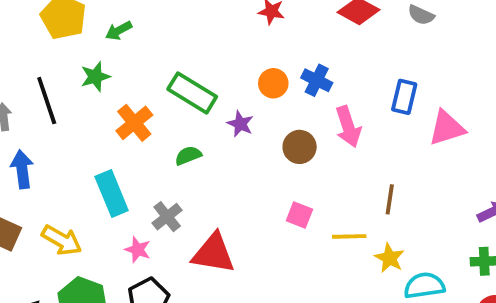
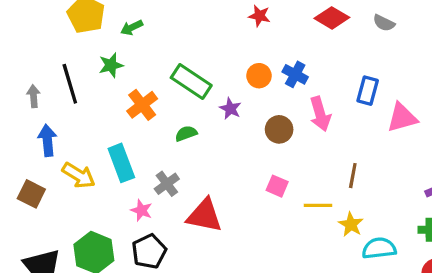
yellow arrow: (62, 240) -> (79, 175), moved

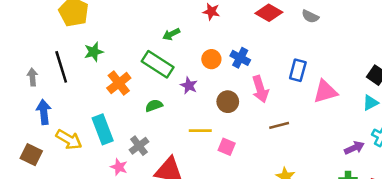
green arrow: (132, 28) -> (171, 34), moved
brown line: (353, 176) -> (279, 125), moved, turned 66
yellow line: (318, 205) -> (200, 131), moved

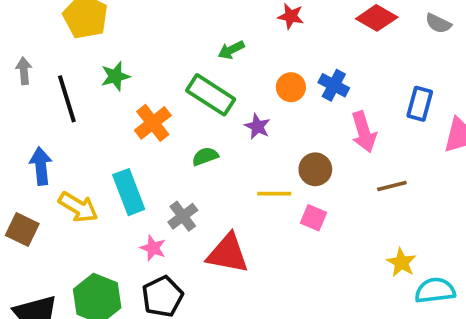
gray arrow: (32, 77) -> (24, 71), moved
brown circle: (228, 102) -> (315, 169), moved

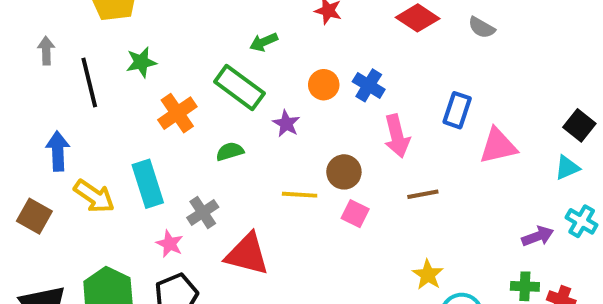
pink square: (314, 218) -> (355, 214), moved

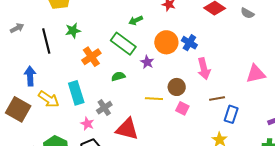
gray arrow: (46, 51) -> (17, 28), moved, turned 64
orange circle: (324, 85) -> (166, 42), size x1.5
blue rectangle: (457, 110) -> (231, 114), moved
brown square: (34, 216) -> (18, 109), size x1.4

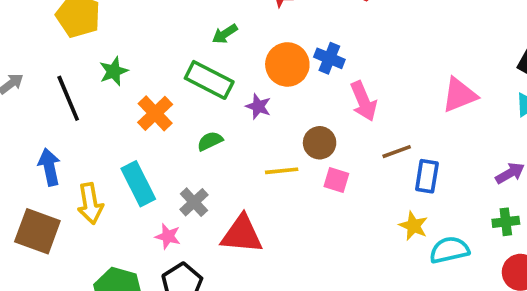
yellow arrow: (49, 99) -> (90, 204), turned 55

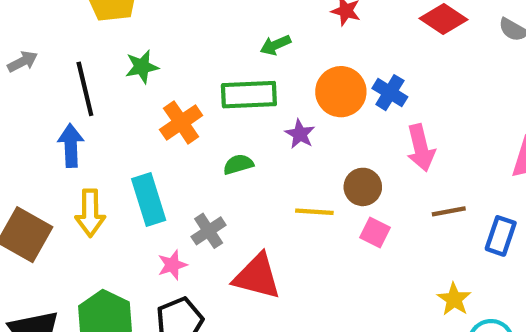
green rectangle: (209, 80) -> (249, 95), turned -39
blue arrow: (49, 167) -> (71, 146), moved
blue rectangle: (427, 176) -> (501, 236), moved
pink star: (168, 236) -> (172, 265), turned 30

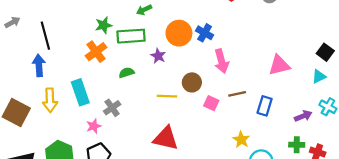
green star: (142, 67) -> (104, 25), moved
pink square: (375, 232) -> (211, 103), moved
red triangle: (257, 277) -> (166, 138), moved

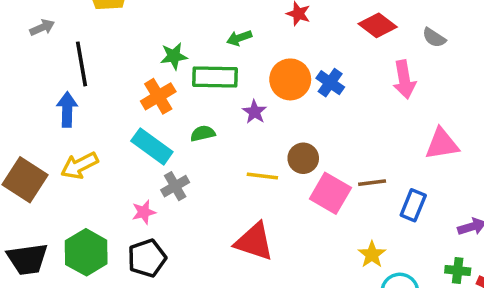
gray arrow: (12, 22) -> (42, 27), moved
pink arrow: (221, 61) -> (404, 80), moved
cyan rectangle: (80, 92) -> (152, 146), moved, turned -40
yellow arrow: (50, 100) -> (79, 165), turned 60
pink square: (211, 103) -> (330, 193), size x1.6

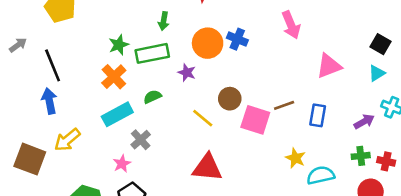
green arrow: (239, 38) -> (164, 21), turned -48
cyan rectangle: (152, 146) -> (117, 114), turned -52
yellow line: (262, 176) -> (203, 118), turned 45

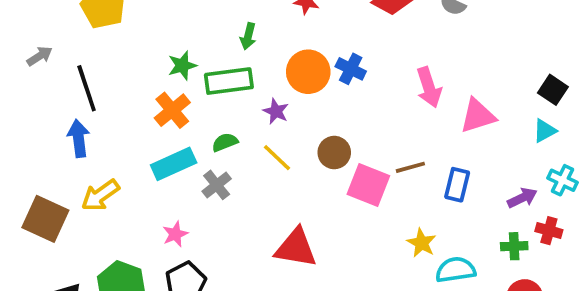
pink arrow: (291, 25) -> (429, 87), moved
yellow line: (203, 118) -> (277, 158), moved
gray cross: (141, 140) -> (217, 185), moved
red cross: (386, 161) -> (549, 231), moved

